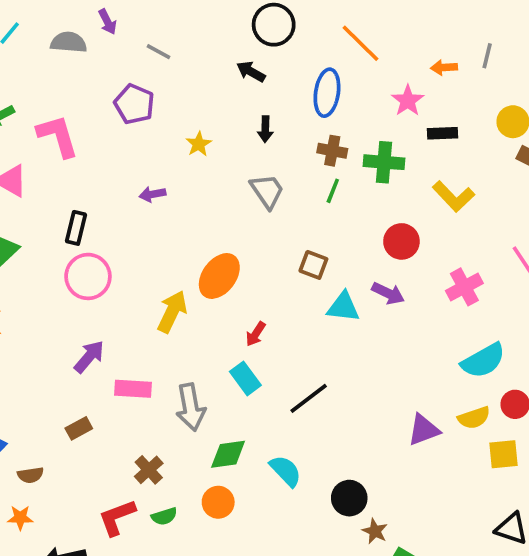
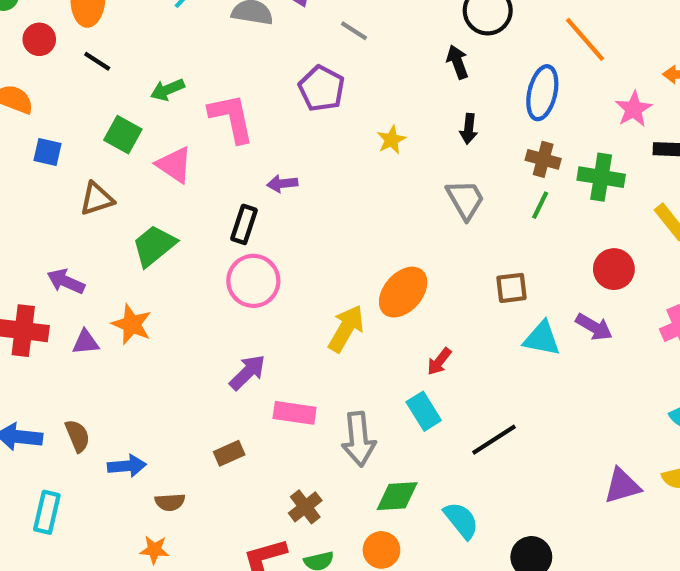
black arrow: (251, 72) -> (457, 62), turned 36
purple arrow: (152, 194) -> (282, 184), moved
brown square: (313, 265) -> (511, 288), turned -32

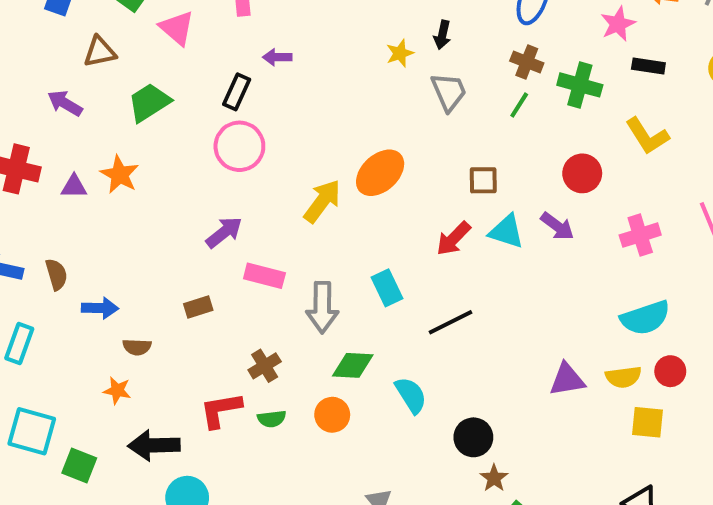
black arrow: (469, 129) -> (442, 35), moved
yellow star: (391, 140) -> (400, 53), moved
purple arrow: (66, 281) -> (65, 103), moved
red arrow: (439, 362) -> (454, 239), moved, size x1.4

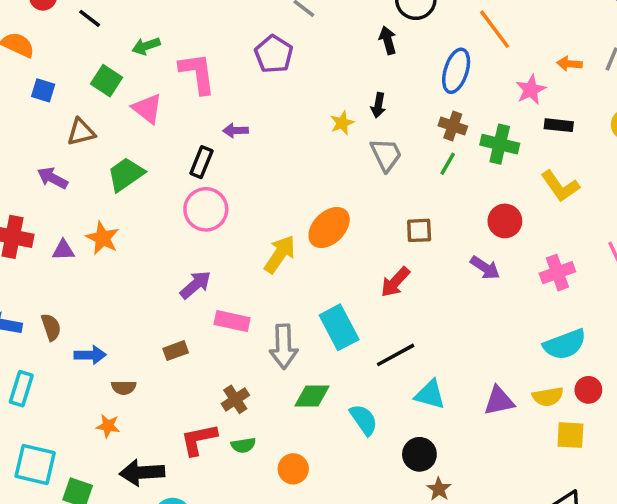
cyan triangle: (506, 231) -> (430, 395), moved
cyan rectangle: (387, 288) -> (339, 327), size x1.4
orange circle: (332, 415) -> (293, 469), moved

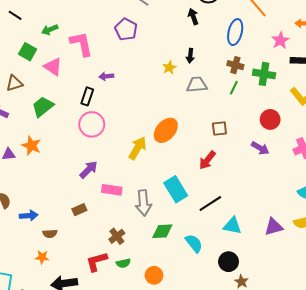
gray trapezoid: (386, 155) -> (197, 85), turned -65

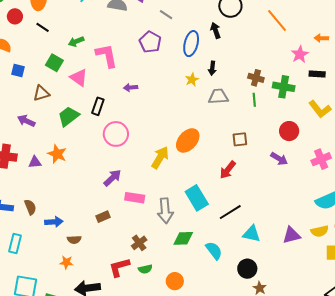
blue ellipse: (235, 32) -> (191, 44), moved
green line: (234, 88) -> (254, 100), turned -32
black rectangle: (87, 96) -> (98, 106), moved

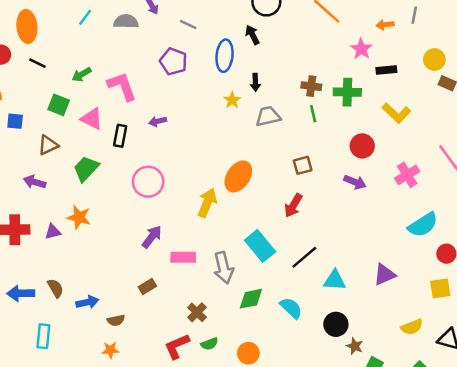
black rectangle: (98, 106) -> (120, 136), moved
yellow semicircle: (320, 231) -> (412, 327), moved

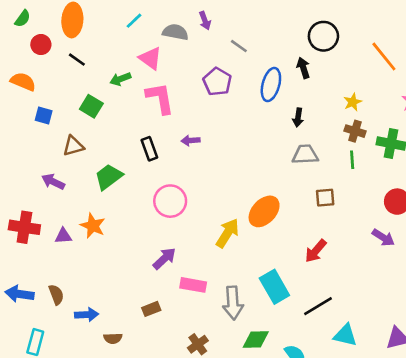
yellow star: (232, 100) -> (353, 102), moved
pink triangle: (92, 119) -> (150, 58), moved
black rectangle: (120, 136) -> (149, 149), turned -40
brown square: (303, 165) -> (325, 198), moved

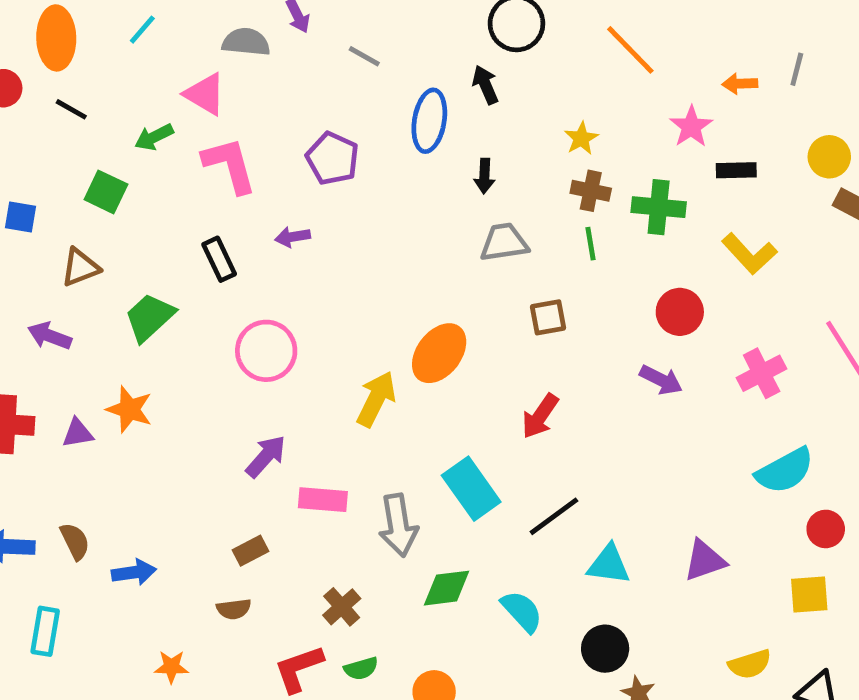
cyan line: (134, 21) -> (142, 30), moved
purple pentagon: (217, 82) -> (333, 158), moved
brown semicircle: (113, 338) -> (234, 609), moved

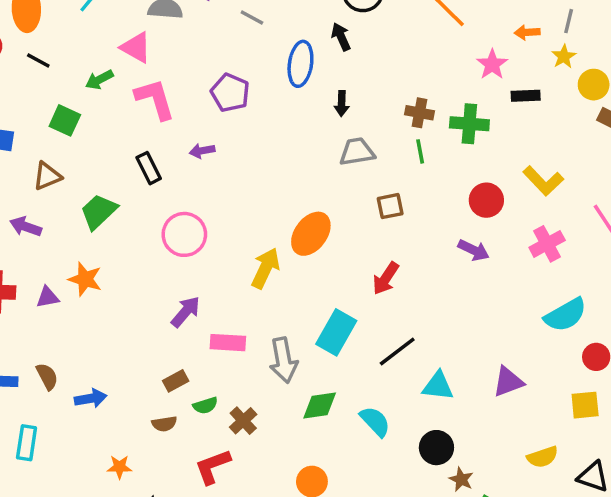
yellow star: (581, 138) -> (564, 57), moved
yellow L-shape: (749, 254) -> (543, 181), moved
cyan rectangle: (471, 489) -> (336, 332), turned 66
green semicircle: (361, 668) -> (205, 405), moved

